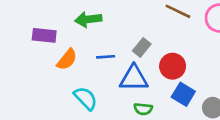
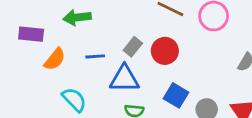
red circle: (173, 66) -> (165, 51), moved

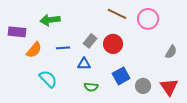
blue triangle: (124, 79) -> (84, 64), size x0.6
blue square: (176, 95) -> (121, 76), turned 30

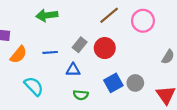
brown line: (117, 14) -> (109, 15), turned -66
green arrow: (50, 20) -> (47, 15), moved
gray circle: (143, 86) -> (135, 83), moved

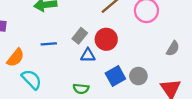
orange semicircle: (19, 55) -> (15, 58), moved
blue triangle: (73, 70) -> (88, 55), moved

